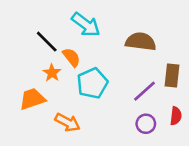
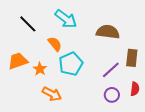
black line: (47, 42) -> (28, 24), moved
orange star: (52, 73) -> (40, 69), moved
orange trapezoid: (32, 99) -> (18, 61), moved

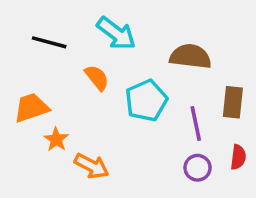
black line: (28, 24) -> (49, 42), turned -30
cyan pentagon: (71, 64) -> (146, 101), moved
orange star: (40, 69) -> (56, 139), moved
purple line: (111, 70) -> (196, 124), turned -60

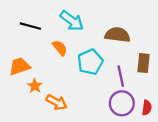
red semicircle: (238, 157) -> (147, 108), moved
purple circle: (198, 168) -> (122, 103), size x1.5

